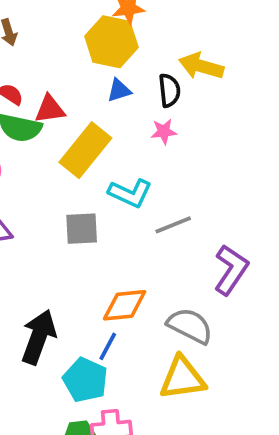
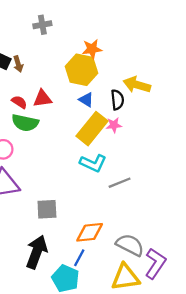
blue triangle: (119, 90) -> (86, 100), turned 49
red triangle: (50, 109) -> (42, 99), moved
yellow rectangle: (85, 150) -> (92, 129), moved
gray square: (82, 229) -> (47, 209), moved
purple L-shape: (231, 270) -> (155, 263), moved

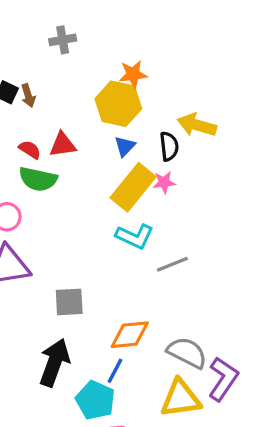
blue triangle: (86, 100) -> (125, 146), turned 42

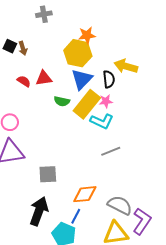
blue triangle: (125, 146) -> (82, 79), size x1.6
green semicircle: (38, 179) -> (62, 101), moved, size x0.7
cyan L-shape: (135, 236) -> (102, 121), moved

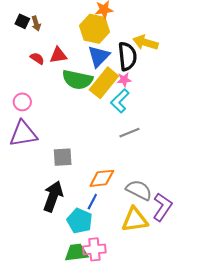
black semicircle: (109, 79) -> (127, 56), size x1.5
green semicircle: (62, 101) -> (77, 80), size x1.8
cyan L-shape: (102, 121) -> (120, 101), turned 110

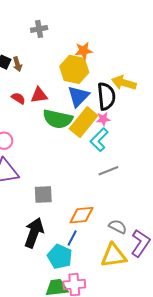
gray semicircle: (139, 190) -> (118, 227), size x0.7

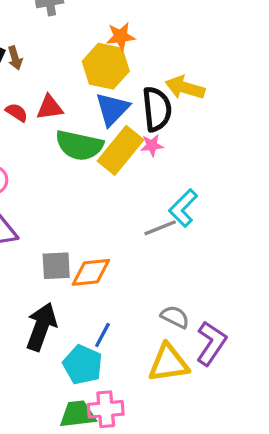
cyan L-shape: (99, 140) -> (183, 208), moved
orange diamond: (81, 215) -> (91, 272), moved

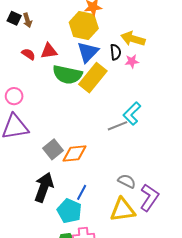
black semicircle: (157, 109) -> (115, 52), size x0.6
pink star: (152, 145) -> (132, 61), moved
gray square: (56, 266) -> (53, 149), turned -36

